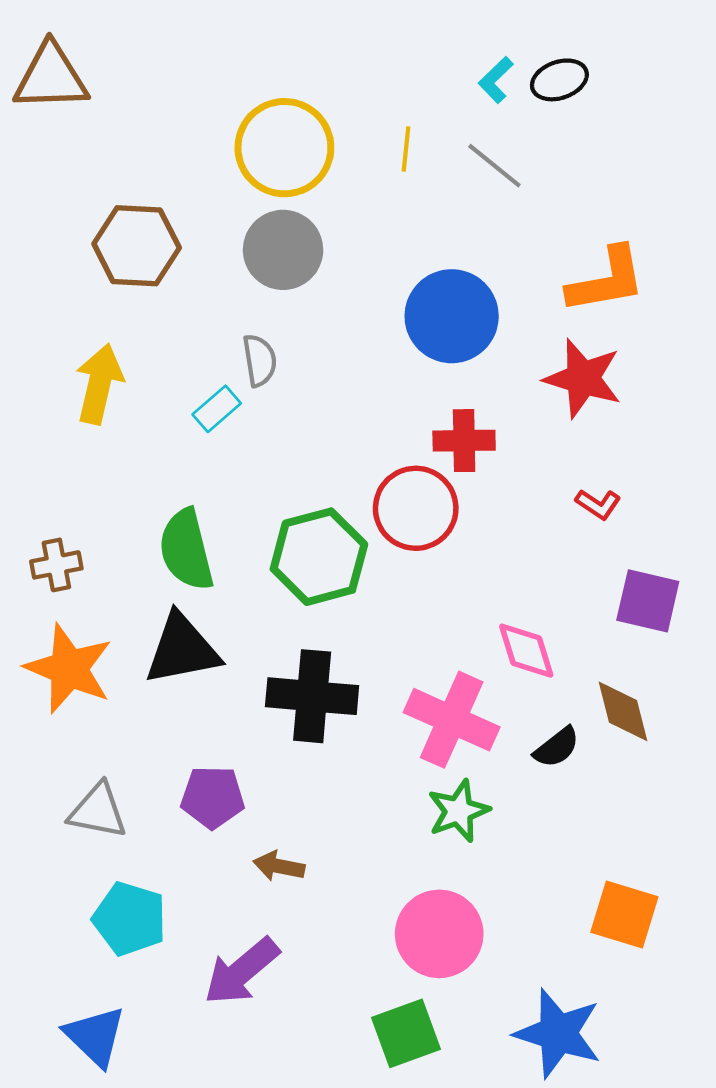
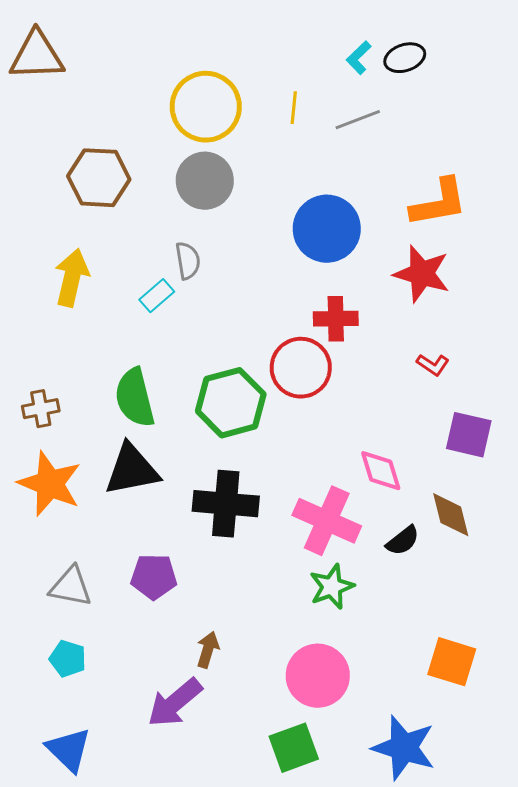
gray line: (494, 166) -> (358, 120), turned -60
brown arrow: (279, 866) -> (208, 650), moved, turned 96
cyan pentagon: (130, 919) -> (68, 659), moved, size x0.7

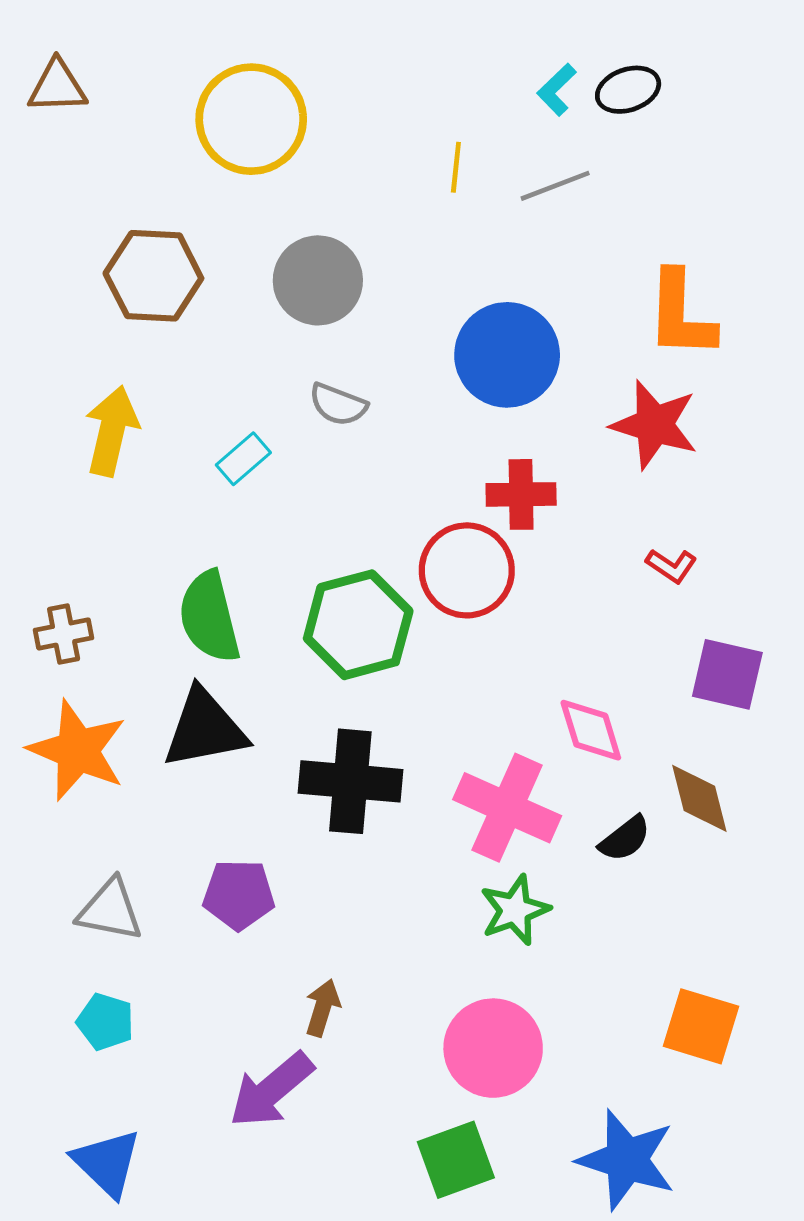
brown triangle: (37, 56) -> (57, 87), size x0.7
yellow circle: (206, 107) -> (251, 119), moved
orange L-shape: (439, 203) -> (681, 315), turned 102
gray semicircle: (188, 261) -> (338, 404), moved, turned 120

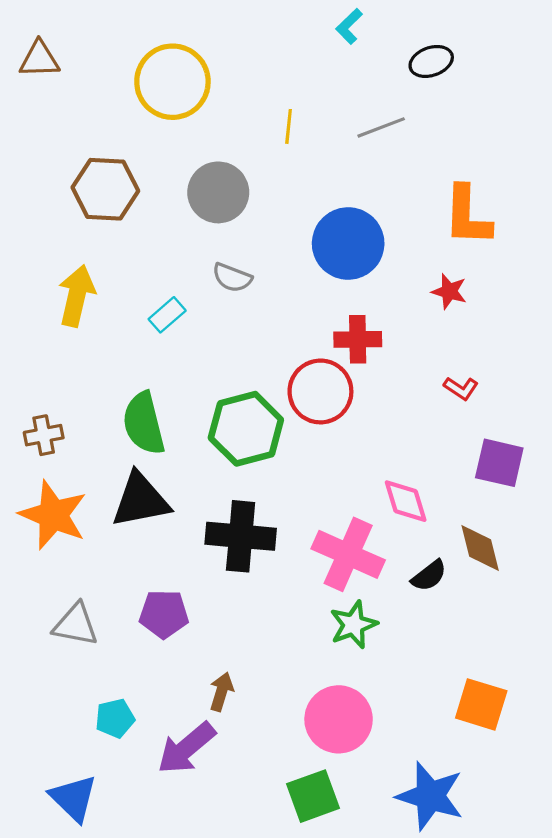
cyan L-shape: (557, 90) -> (349, 26), moved
yellow line: (456, 167) -> (289, 126), moved
red star: (654, 425) -> (449, 291), size x0.6
cyan pentagon: (105, 1022) -> (115, 718), moved, turned -30

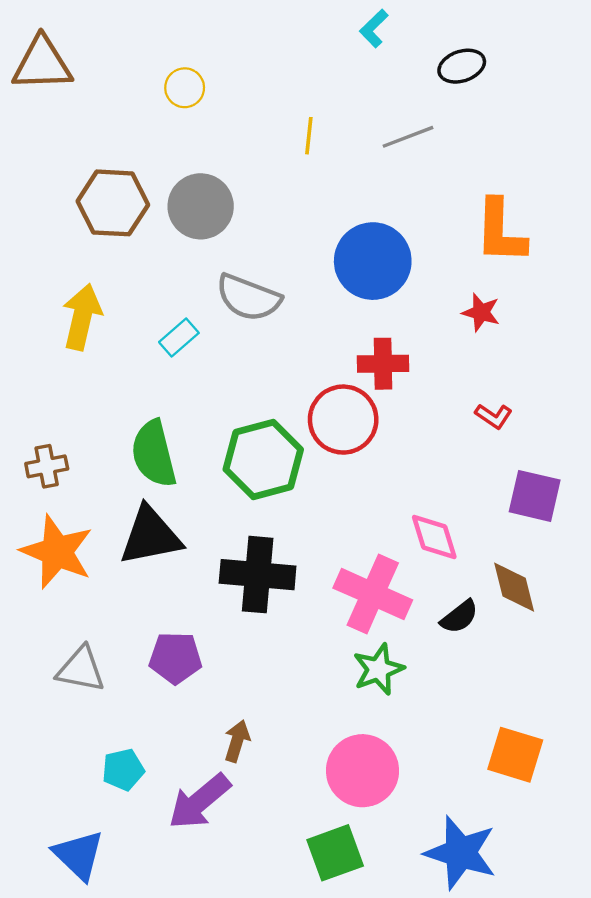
brown triangle: (39, 59) -> (42, 64), size x1.4
yellow circle: (172, 82) -> (185, 88), size x0.5
gray circle: (218, 192) -> (201, 206), moved
gray semicircle: (232, 278) -> (248, 298), size x1.5

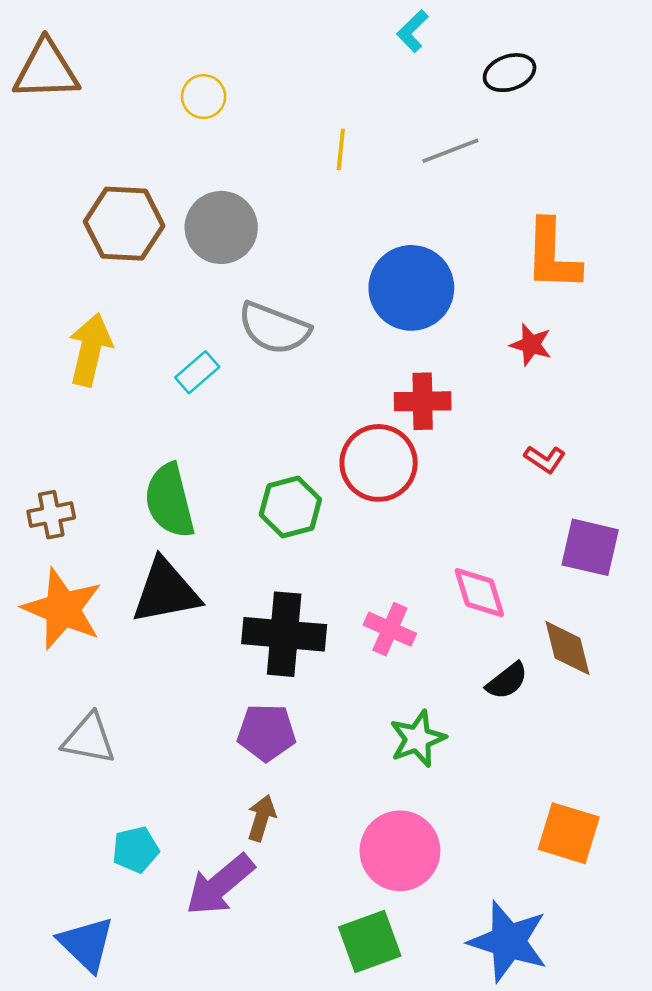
green hexagon: (263, 459) -> (290, 507), size x0.7
pink cross: (373, 594) -> (390, 629), moved, size x0.6
purple pentagon: (176, 658) -> (267, 732), moved

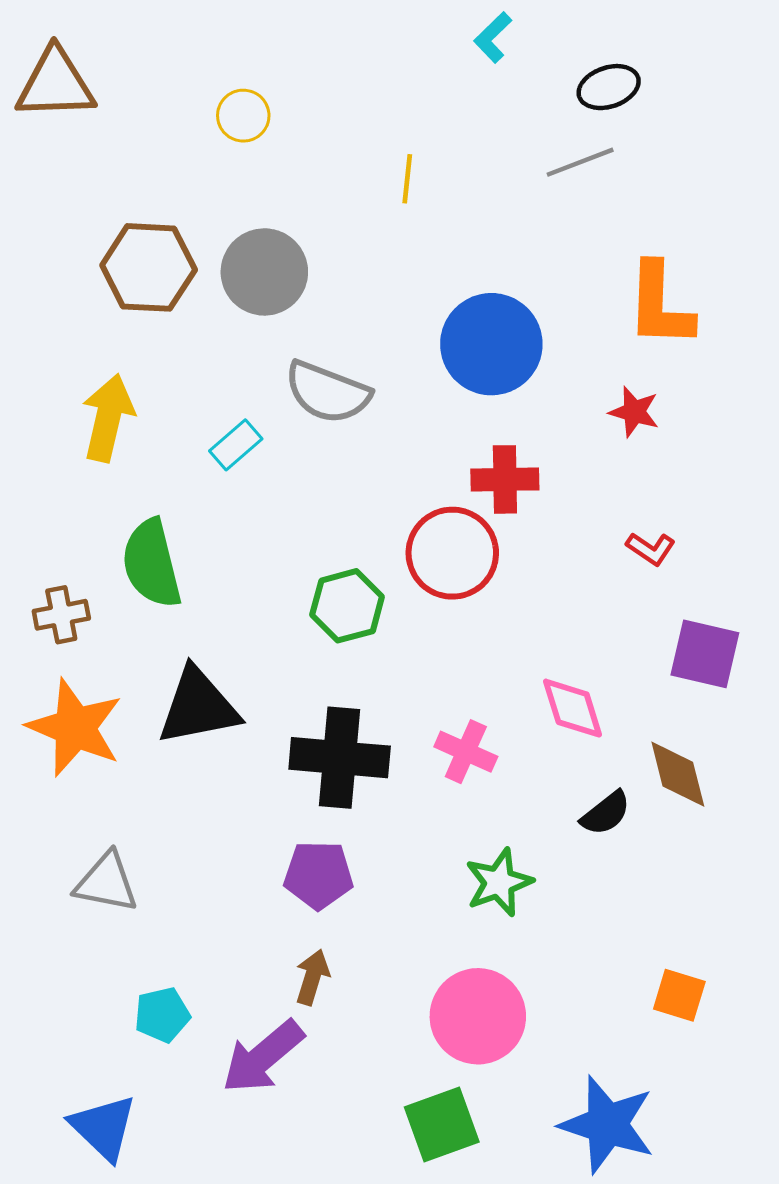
gray line: (450, 151) -> (580, 162), moved
green semicircle: (170, 501) -> (152, 564), moved
orange square: (569, 833) -> (679, 995), size x0.7

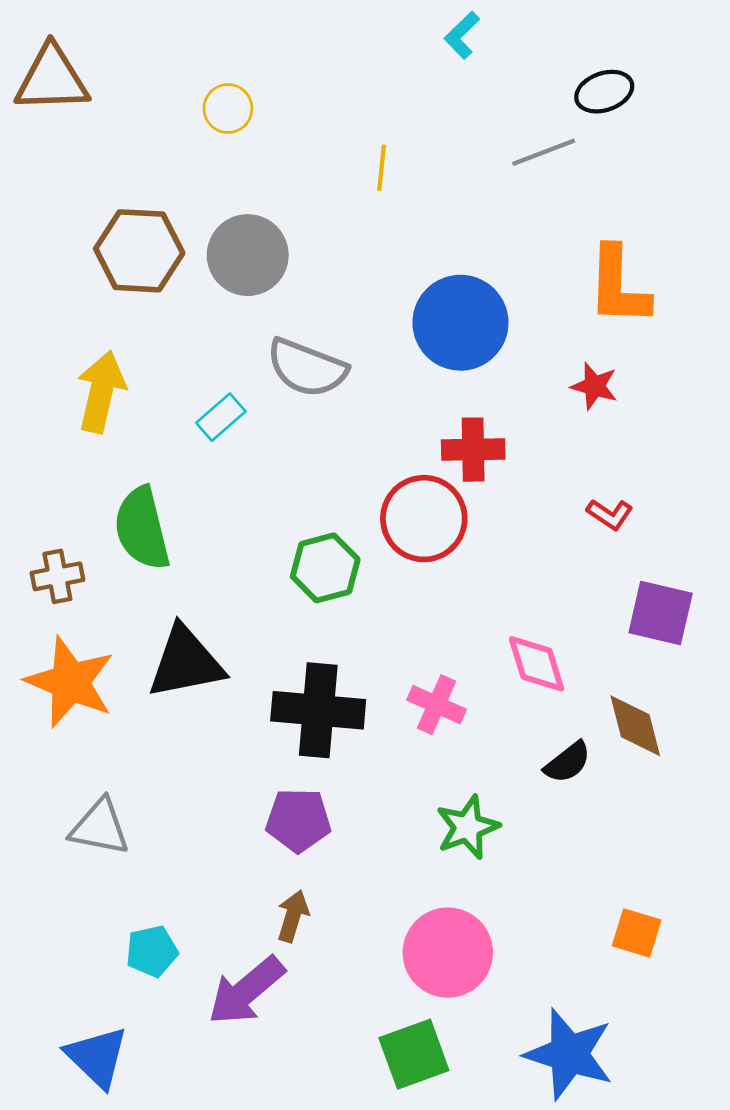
black ellipse: (609, 87) -> (604, 92), moved

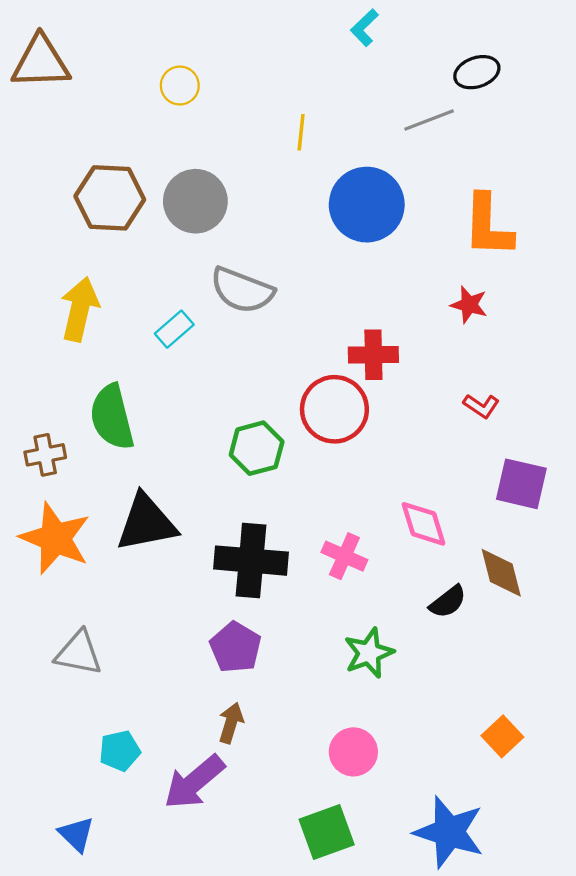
blue circle: (460, 323) -> (367, 205), moved
purple pentagon: (298, 820) -> (235, 647), turned 30
orange square: (637, 933) -> (502, 736), turned 30
pink circle: (448, 953) -> (353, 752), size x0.7
blue triangle: (97, 1057) -> (76, 834), size x0.7

